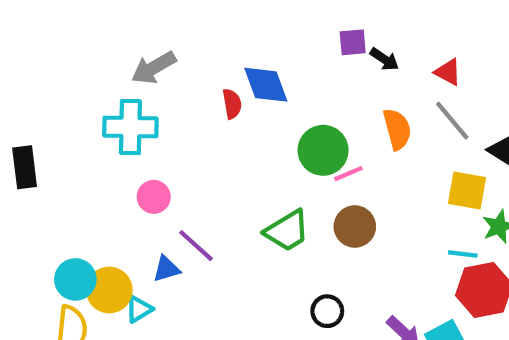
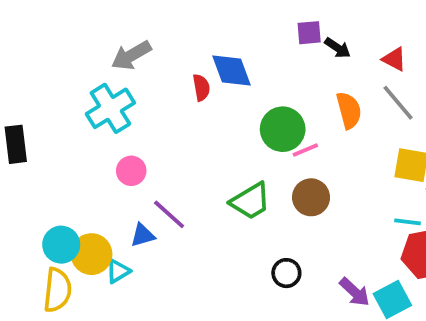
cyan cross: (130, 127) -> (110, 108), turned -33

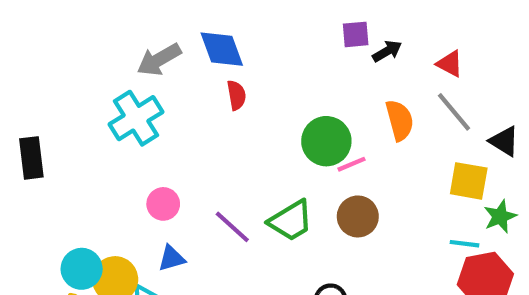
black arrow: (338, 48) -> (387, 51), turned -64
blue diamond: (232, 71) -> (222, 49), moved
pink circle: (131, 171) -> (163, 204), moved
purple line: (169, 214) -> (232, 227), moved

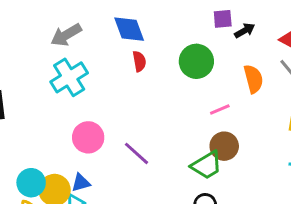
gray arrow: (159, 60) -> (66, 35), moved
green circle: (326, 141) -> (196, 61), moved
pink circle: (163, 204) -> (88, 137), size x1.4
green trapezoid: (291, 221) -> (207, 165), moved
blue triangle: (172, 258) -> (81, 183), moved

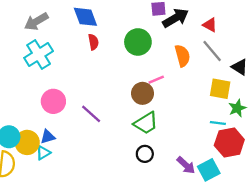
black arrow: (245, 31) -> (176, 18), size x1.6
brown circle: (224, 146) -> (143, 93), moved

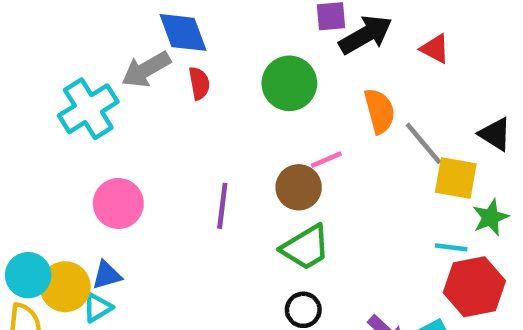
gray arrow: (36, 21) -> (146, 69), moved
gray line: (212, 51) -> (423, 143), moved
purple line: (91, 114) -> (222, 206), moved, turned 55

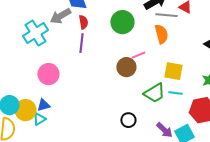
gray line: (423, 143) -> (166, 15), moved, turned -45
yellow square: (456, 178) -> (173, 71), moved
purple line: (222, 206) -> (81, 43), moved
green trapezoid: (306, 247) -> (154, 93), moved
cyan line: (451, 247) -> (175, 93), moved

